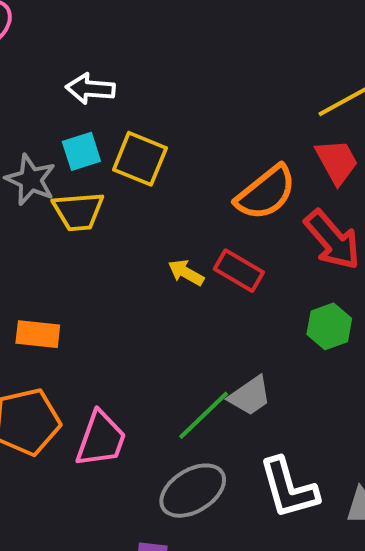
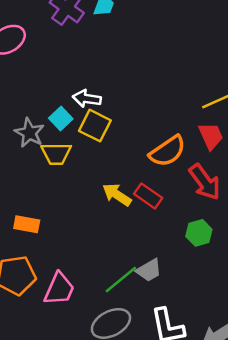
white arrow: (90, 89) -> (87, 99), moved
cyan square: (81, 151) -> (61, 118), turned -30
yellow arrow: (186, 273) -> (117, 195), size x1.4

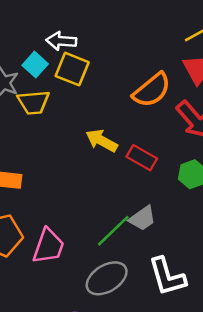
red rectangle: (148, 196) -> (142, 158), moved

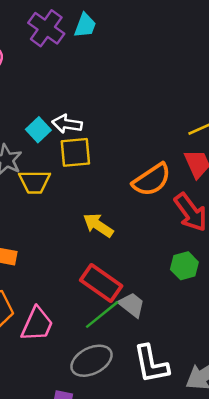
cyan square: (35, 65) -> (38, 130), moved
yellow square: (72, 69) -> (75, 152), turned -32
red rectangle: (142, 158) -> (101, 283), moved, size x1.4
gray trapezoid: (142, 218) -> (132, 305), turned -112

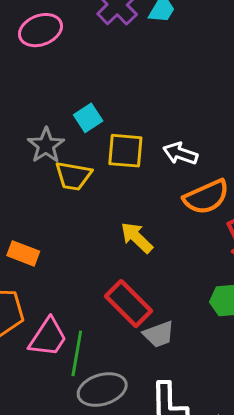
white arrow: (67, 124) -> (180, 153), moved
gray trapezoid: (132, 305) -> (159, 334), turned 112
green line: (102, 315) -> (77, 353), moved, turned -51

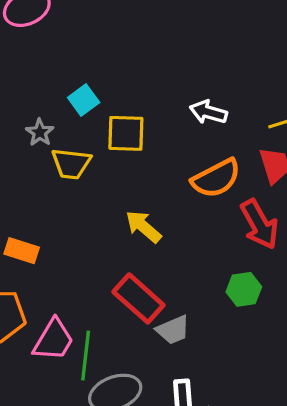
gray star: (46, 145) -> (40, 132), size x0.7
white arrow: (180, 153) -> (208, 112), moved

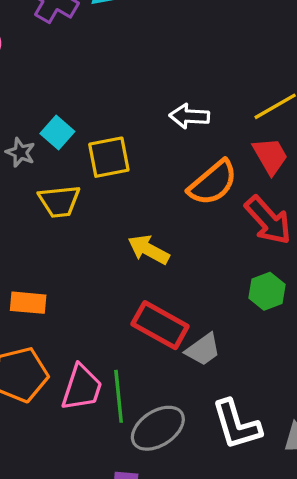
gray star: (40, 132) -> (20, 152), moved

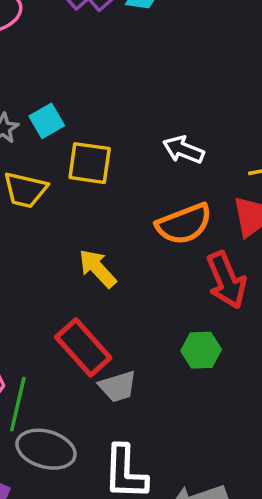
gray ellipse: (158, 428) -> (46, 449), turned 30

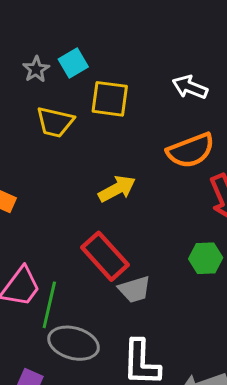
yellow arrow: (98, 268) -> (117, 189), turned 105

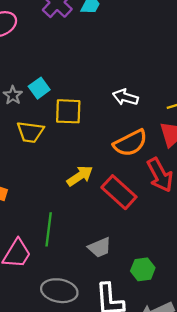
red rectangle: (105, 256) -> (119, 192), moved
green hexagon: (206, 258) -> (143, 269), moved
green line: (49, 305) -> (49, 229), moved

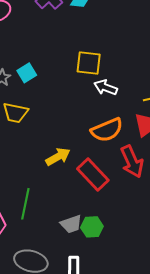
yellow square: (68, 111) -> (89, 63), moved
green hexagon: (143, 269) -> (92, 227), moved

